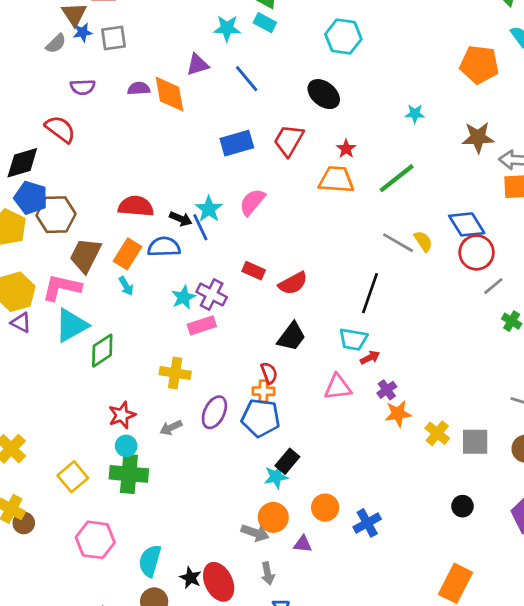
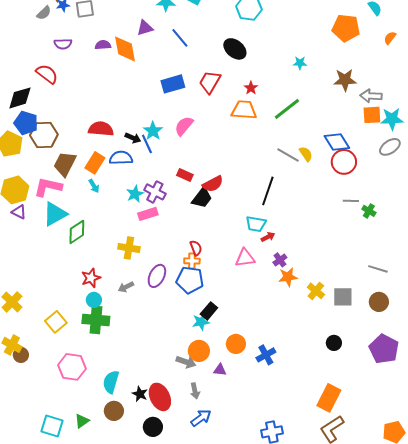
gray line: (493, 286) -> (351, 201), moved, turned 42
black trapezoid: (291, 337) -> (202, 198), moved

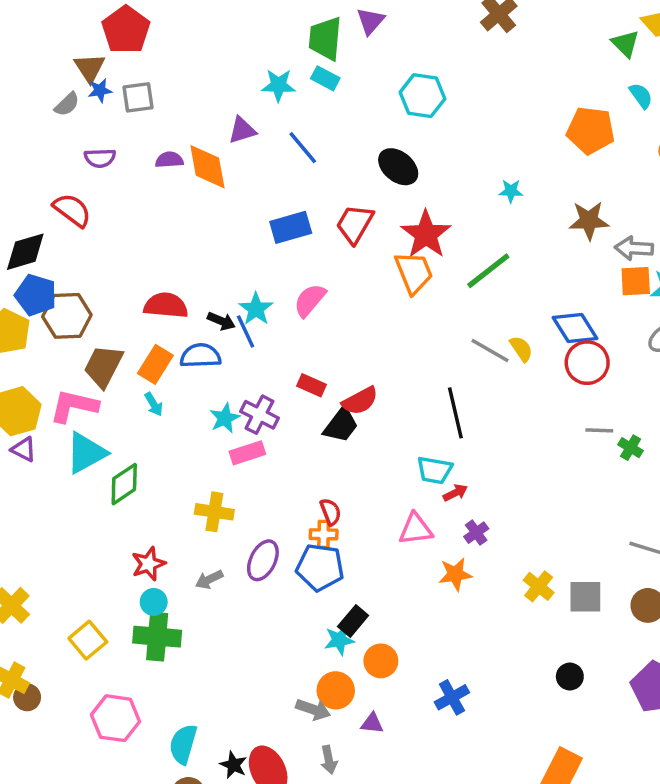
red star: (251, 88) -> (426, 234), size x2.0
orange trapezoid: (244, 110) -> (414, 272), turned 64
black line: (268, 191) -> (455, 413), turned -32
orange star: (288, 277) -> (455, 574), moved
orange circle: (236, 344) -> (381, 661), moved

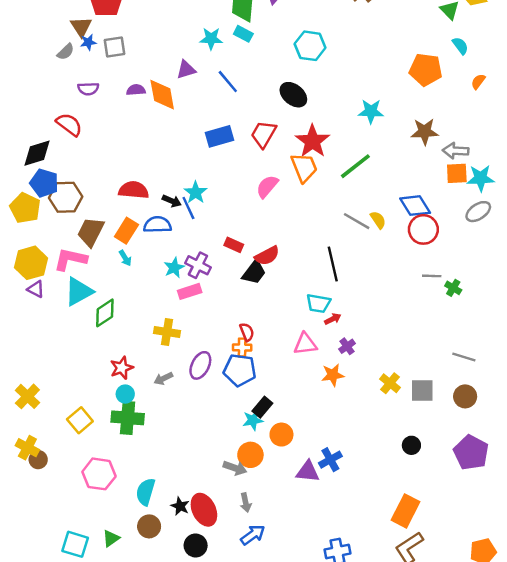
cyan star: (511, 191) -> (371, 111), size x1.5
pink semicircle: (310, 300) -> (267, 187), moved
purple triangle: (372, 723) -> (308, 472), moved, size x1.5

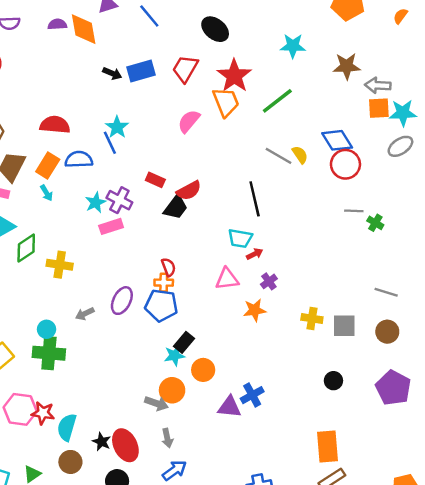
black arrow: (172, 201) -> (112, 73), moved
yellow cross: (167, 332) -> (60, 265), moved
red star: (122, 368) -> (43, 413), moved, turned 30
yellow cross: (390, 383) -> (312, 318), turned -30
orange rectangle: (405, 511) -> (328, 446), turned -32

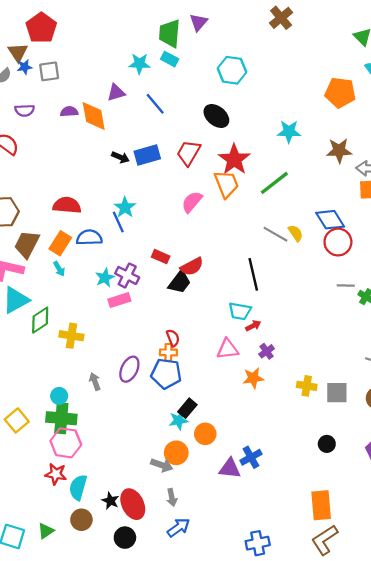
gray arrow: (85, 314) -> (95, 381), turned 96
pink hexagon: (20, 409) -> (66, 443), moved

